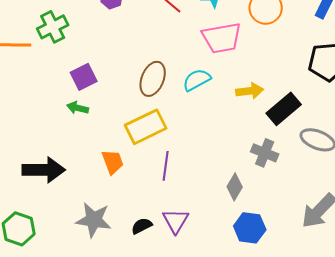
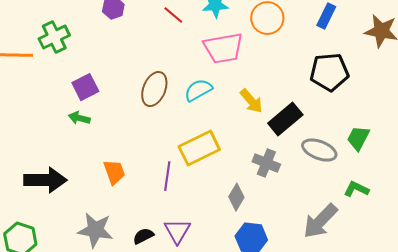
yellow arrow: (250, 91) -> (251, 101), turned 56
yellow rectangle: (146, 127) -> (199, 148), moved

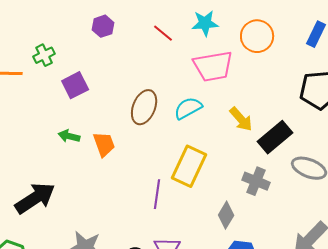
green cross: (54, 37) -> (44, 55), size x0.7
purple square: (85, 87) -> (75, 85), moved
yellow rectangle: (199, 148) -> (189, 166), turned -39
orange trapezoid: (114, 172) -> (104, 144), moved
black arrow: (45, 180) -> (35, 198), turned -33

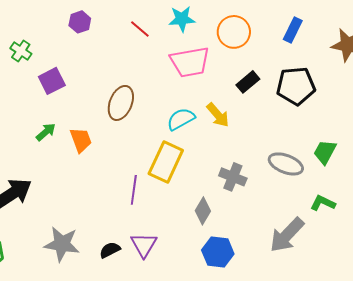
green cross: (44, 55) -> (21, 51), turned -30
cyan semicircle: (188, 108) -> (181, 119), moved
green arrow: (69, 136) -> (46, 132), turned 125
black rectangle: (275, 137) -> (248, 82), moved, size x0.7

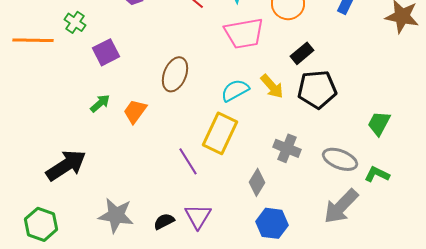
black pentagon: (296, 86) -> (317, 89), moved
orange trapezoid: (81, 140) -> (135, 111), turned -124
gray ellipse: (286, 164) -> (340, 159), moved
purple line: (134, 190) -> (188, 161), turned -40

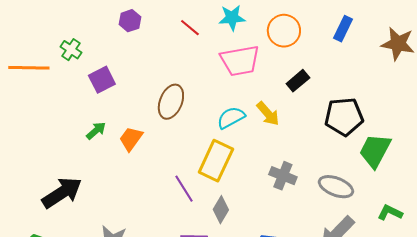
black pentagon: (317, 89) -> (344, 117), moved
green trapezoid: (379, 123) -> (375, 151), size x1.4
green L-shape: (377, 174) -> (390, 213), moved
gray diamond: (257, 182) -> (221, 210), moved

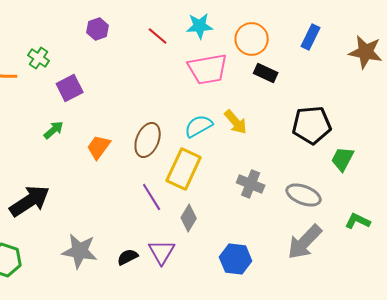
black rectangle: (298, 81) -> (266, 73), moved, turned 65
brown ellipse: (171, 102) -> (148, 140), moved
green arrow: (96, 131) -> (54, 130), moved
green trapezoid: (375, 151) -> (343, 159), size x0.7

